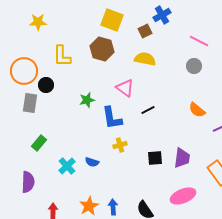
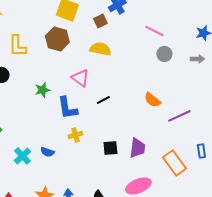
gray circle: (194, 66) -> (164, 54), moved

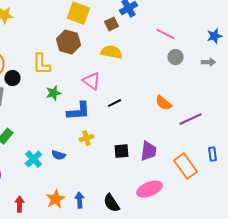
yellow L-shape: (17, 46) -> (41, 64), moved
blue L-shape: (67, 108) -> (78, 111), turned -85

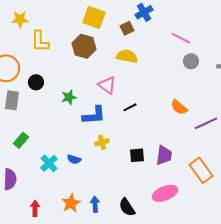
yellow L-shape: (41, 64) -> (40, 41), moved
black circle: (12, 78) -> (36, 82), moved

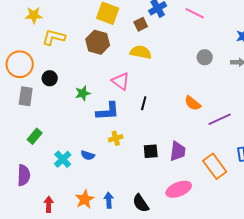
pink line: (181, 38) -> (195, 13), moved
yellow L-shape: (40, 41) -> (54, 37), turned 105
black line: (130, 107) -> (144, 103), turned -48

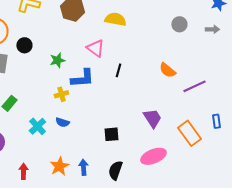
yellow cross: (116, 138) -> (61, 94), moved
black square: (151, 151) -> (111, 134), moved
purple trapezoid: (178, 151) -> (152, 118), turned -40
black semicircle: (141, 203) -> (115, 170), turned 54

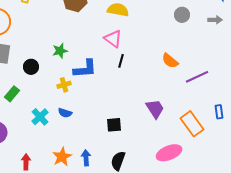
black circle: (24, 45) -> (31, 67), moved
pink triangle: (95, 48) -> (113, 39), moved
pink ellipse: (153, 156) -> (169, 153), moved

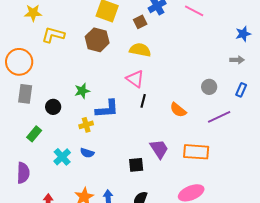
gray circle: (182, 15) -> (209, 87), moved
orange semicircle: (170, 61) -> (178, 110), moved
purple trapezoid: (155, 109) -> (159, 149), moved
blue rectangle: (219, 112) -> (241, 90), moved, turned 32
orange rectangle: (192, 124) -> (196, 152), moved, turned -50

